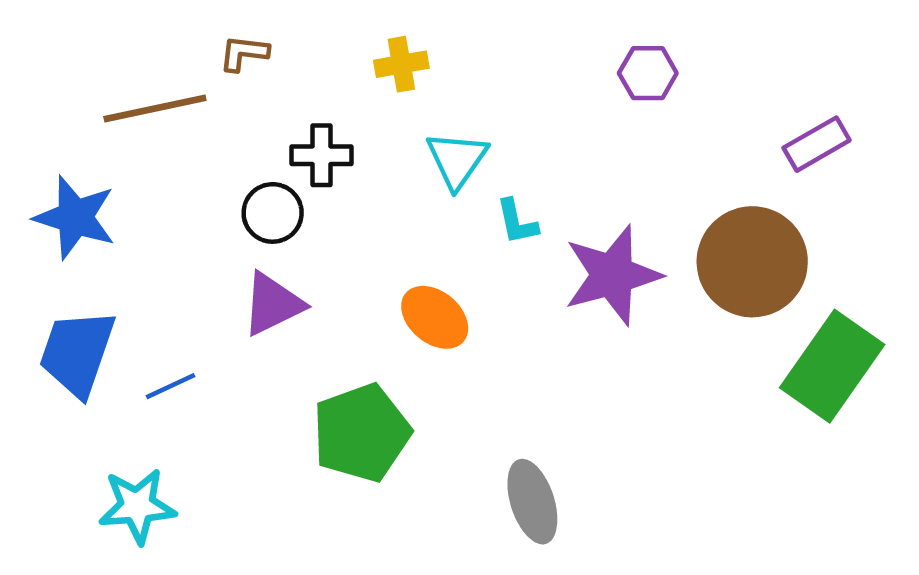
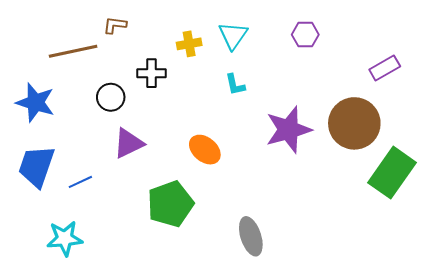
yellow cross: (401, 64) -> (189, 44), moved
cyan triangle: (457, 160) -> (233, 36), moved
black circle: (273, 213) -> (111, 97), moved
cyan L-shape: (517, 222) -> (235, 85), moved

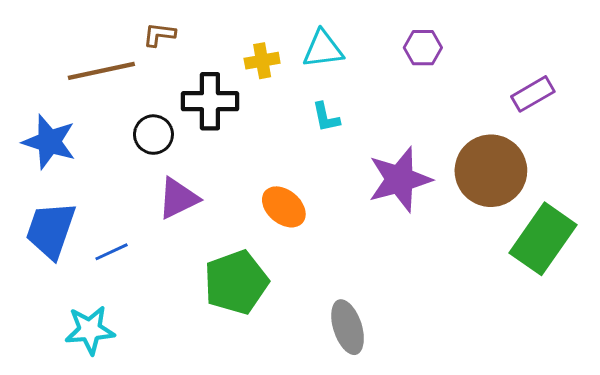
cyan triangle: (233, 36) -> (323, 49), turned 48
black cross: (151, 73) -> (210, 101), size x1.4

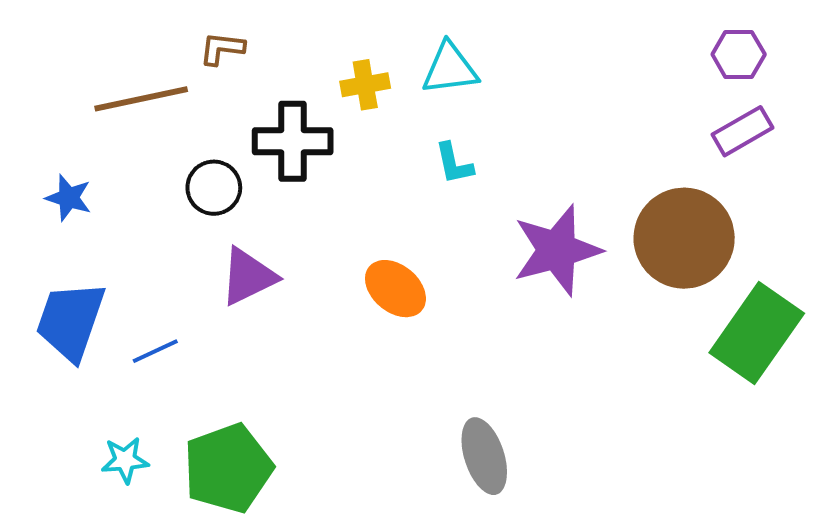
purple hexagon: (423, 48) -> (739, 54), moved
blue star: (49, 142) -> (69, 198), size x0.6
green pentagon: (236, 282) -> (228, 468), moved
cyan star: (90, 330) -> (125, 460), size x0.7

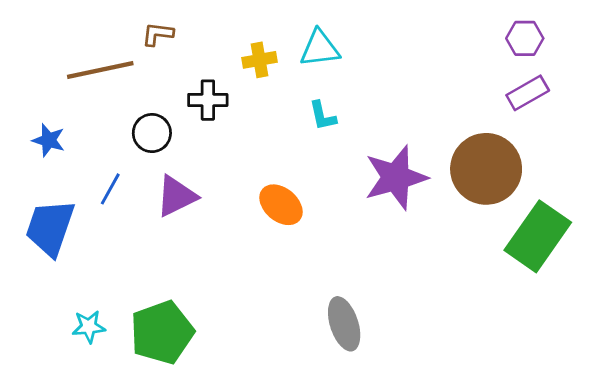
black cross: (293, 141) -> (208, 100), size x0.7
blue line: (155, 351) -> (110, 189), moved, turned -36

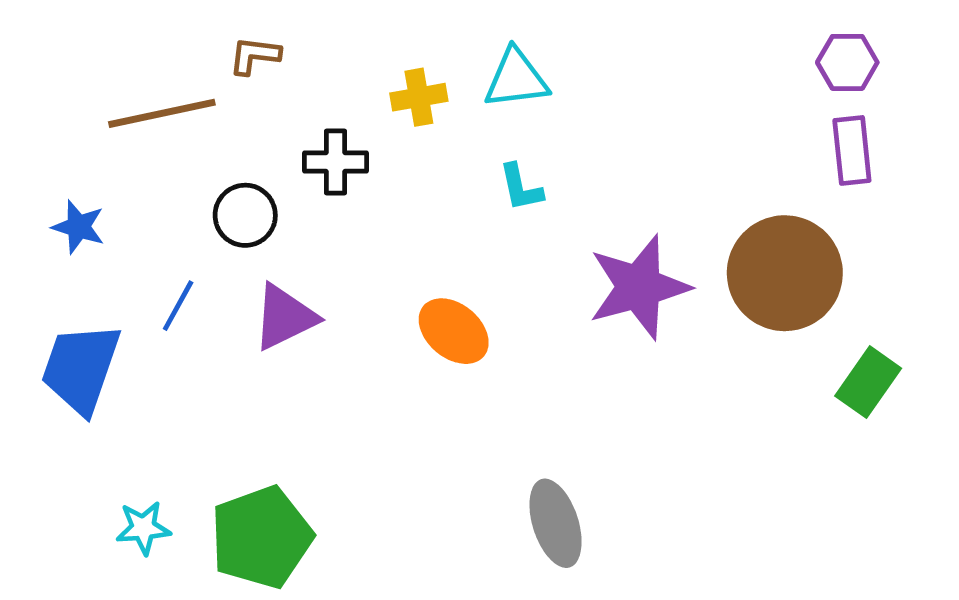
purple rectangle: (528, 93) -> (852, 150), turned -66
green rectangle: (538, 236) -> (868, 382), size x0.6

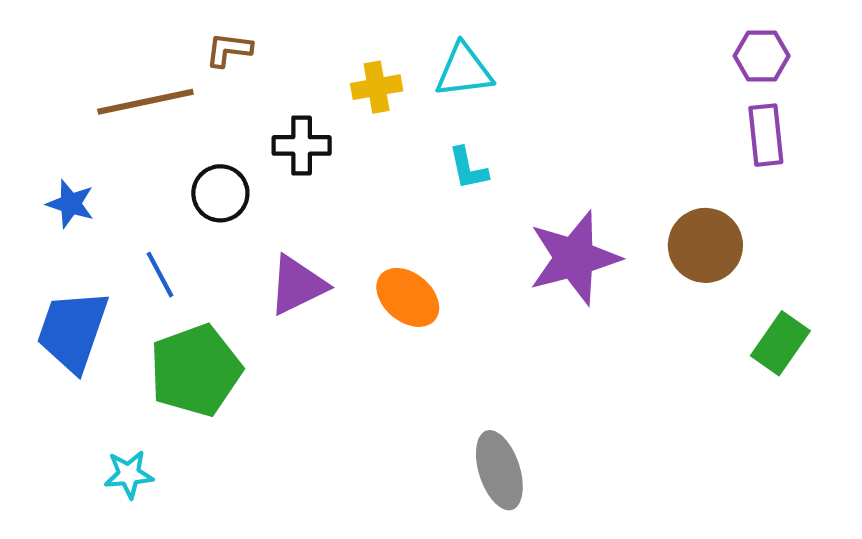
brown circle: (785, 273) -> (705, 245), size x0.7
blue line: (178, 306) -> (160, 275), turned -57
purple triangle: (285, 317) -> (297, 285), moved
green pentagon: (261, 537) -> (195, 370), moved

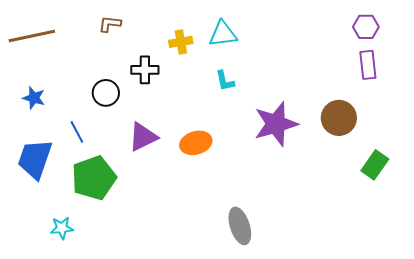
brown line: (145, 102) -> (32, 36), moved
orange ellipse: (408, 297) -> (196, 143), turned -56

